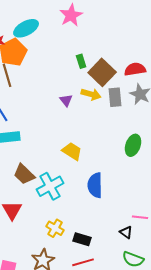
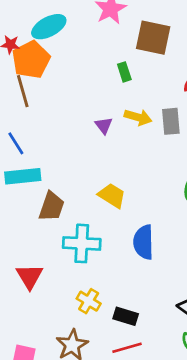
brown square: (102, 72) -> (153, 38), moved, turned -32
brown trapezoid: (24, 174) -> (52, 206), moved, turned -115
cyan cross: (50, 186) -> (82, 243), turned 32

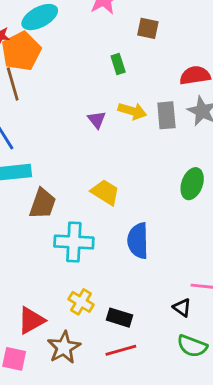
brown square: (153, 38) -> (148, 28), size x0.6
red triangle: (30, 276) -> (31, 320), moved, turned 32

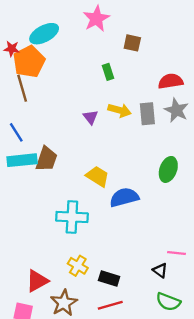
brown trapezoid: (43, 204) -> (46, 159), moved
blue semicircle: (138, 241) -> (124, 197), moved, turned 76

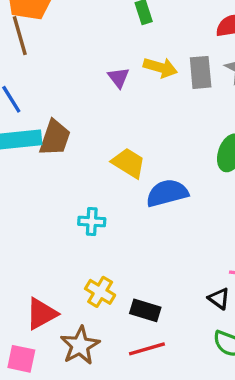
cyan cross: (72, 217) -> (92, 222), size x0.6

